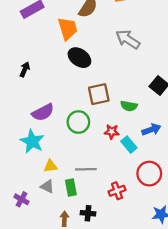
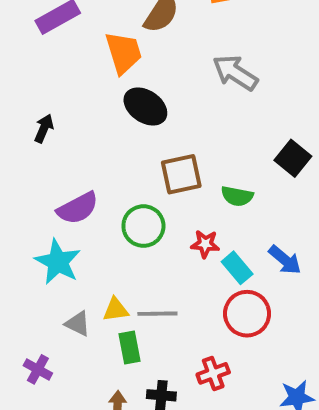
blue arrow: (151, 130) -> (285, 260), moved, turned 60
yellow triangle: (50, 166) -> (116, 310), moved
red circle: (149, 174) -> (247, 314), moved
gray triangle: (47, 186) -> (78, 324), moved
red cross: (117, 191) -> (213, 373), moved

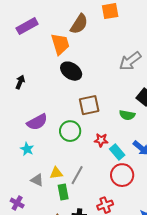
gray arrow: (235, 73) -> (130, 61), moved, turned -70
green semicircle: (237, 196) -> (127, 115), moved
cyan star: (58, 262) -> (27, 149), size x0.6
gray line: (157, 314) -> (77, 175), turned -60

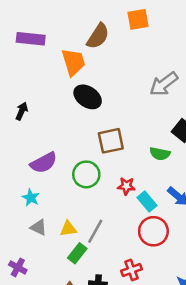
purple rectangle: (27, 26) -> (31, 39), turned 35
gray triangle: (37, 180) -> (38, 227), moved
green rectangle: (63, 192) -> (77, 253), turned 49

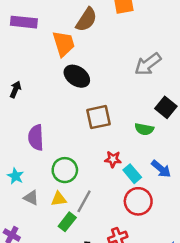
purple semicircle: (44, 163) -> (36, 138), turned 115
green circle: (86, 174) -> (65, 170), moved
cyan star: (31, 198) -> (15, 176), moved

